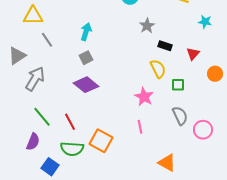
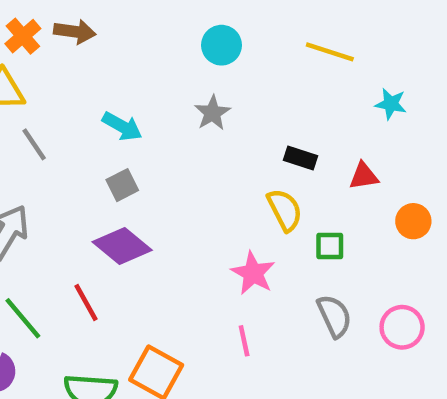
gray star: (147, 26) -> (212, 113), moved
cyan arrow: (86, 32) -> (122, 126), turned 102
red triangle: (193, 54) -> (364, 176), turned 40
red line: (70, 122) -> (86, 302), moved
pink circle: (203, 130) -> (402, 327), moved

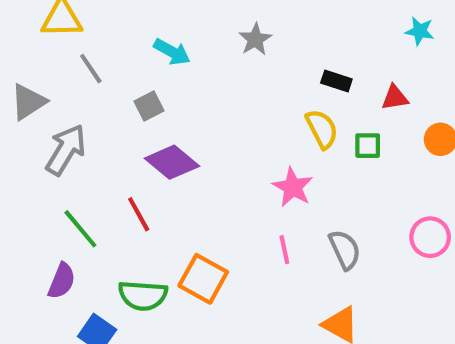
gray square: (122, 185) -> (149, 106), moved
green square: (330, 246) -> (368, 146), moved
gray semicircle: (334, 316) -> (345, 250), moved

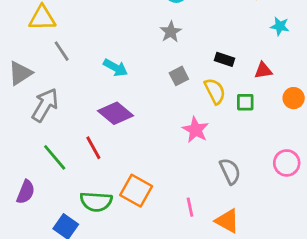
cyan arrow: (172, 52) -> (115, 68), moved
gray square: (149, 106) -> (179, 76), moved
pink line: (284, 250) -> (190, 207), moved
purple semicircle: (62, 281) -> (26, 192), moved

